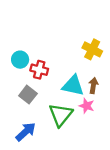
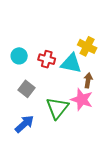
red cross: (39, 70) -> (47, 59), moved
cyan triangle: (73, 85) -> (71, 63), moved
pink star: (87, 106) -> (82, 100), size x1.5

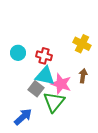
cyan triangle: (71, 63) -> (45, 76), moved
gray square: (27, 89) -> (36, 89), moved
pink star: (82, 100) -> (61, 84), moved

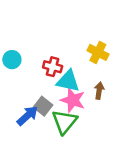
cyan circle: (18, 53) -> (12, 60), moved
cyan triangle: (45, 76) -> (68, 81), moved
blue arrow: (23, 117) -> (27, 116), moved

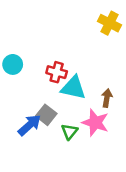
yellow cross: (98, 52) -> (109, 23), moved
pink star: (73, 100) -> (95, 123), moved
green triangle: (64, 122) -> (69, 132), size x0.6

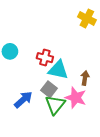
gray square: (46, 115) -> (49, 89), moved
green triangle: (69, 132) -> (55, 105), size x1.5

